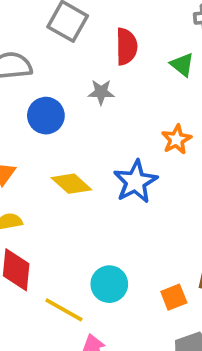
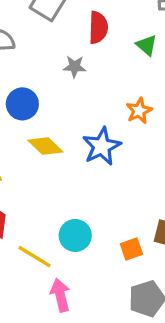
blue circle: (46, 116) -> (22, 104), moved

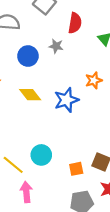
blue circle: (22, 104) -> (28, 56), moved

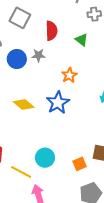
blue circle: (28, 56) -> (17, 59), moved
orange star: (94, 80) -> (69, 75), moved

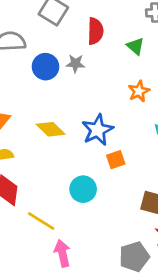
orange star: (69, 75) -> (139, 91), moved
cyan circle: (45, 158) -> (83, 189), moved
orange square: (80, 164) -> (116, 160), moved

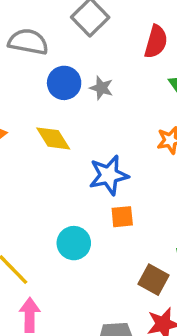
red semicircle: (95, 31) -> (156, 42), moved
yellow diamond: (51, 129) -> (53, 138), moved

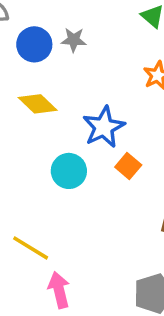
orange square: (122, 217) -> (128, 166), turned -30
cyan circle: (74, 243) -> (69, 171), moved

